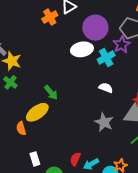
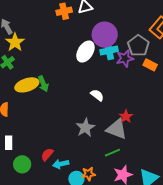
white ellipse: (82, 49) -> (85, 52), turned -65
cyan cross: (106, 57) -> (109, 51), moved
yellow ellipse: (37, 112) -> (27, 85), moved

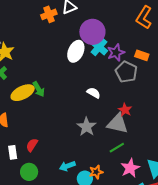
gray pentagon: (138, 46) -> (126, 72), moved
cyan cross: (109, 51) -> (99, 47), turned -30
red semicircle: (47, 154) -> (32, 145), moved

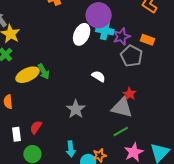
cyan cross: (99, 47) -> (105, 31), turned -30
gray star: (86, 127) -> (76, 109), moved
cyan arrow: (67, 166) -> (71, 149), turned -77

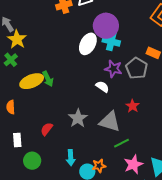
purple star: (122, 36) -> (113, 69), moved, turned 30
gray triangle: (122, 108) -> (110, 122), moved
red semicircle: (36, 127) -> (47, 129), moved

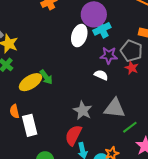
cyan cross: (111, 41) -> (102, 29), turned -30
red star: (133, 106) -> (132, 68), moved
red semicircle: (47, 129) -> (73, 135), moved, size x1.5
white rectangle: (17, 140) -> (30, 125), moved, size x1.5

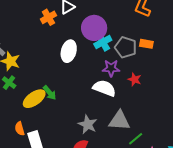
white ellipse: (79, 36) -> (69, 51), moved
gray pentagon: (131, 51) -> (126, 47), moved
white semicircle: (101, 75) -> (104, 88), size x1.6

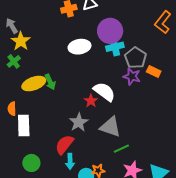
orange rectangle: (146, 44) -> (154, 71), moved
white ellipse: (69, 51) -> (79, 47), turned 50
purple star: (111, 68) -> (132, 76), moved
red star: (135, 79) -> (91, 101), moved

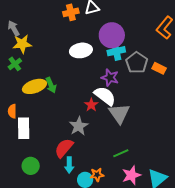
yellow star: (21, 41) -> (22, 44), turned 30
orange rectangle: (154, 71) -> (159, 68), moved
purple star: (132, 76) -> (110, 78), moved
gray triangle: (110, 127) -> (119, 113), moved, turned 35

